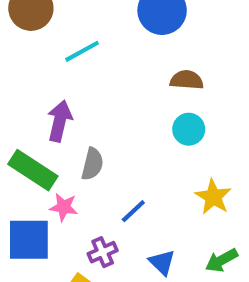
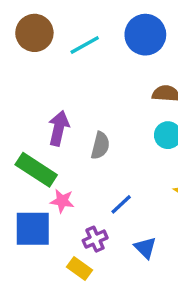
cyan line: (82, 51) -> (85, 45), moved
gray semicircle: (92, 164) -> (100, 146), moved

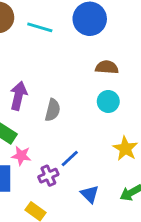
cyan line: (85, 45) -> (40, 27), turned 45
purple cross: (95, 239) -> (48, 176), moved

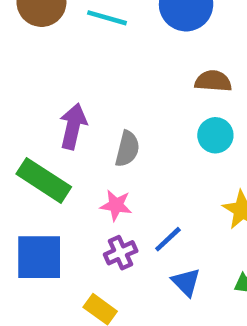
pink star: (21, 156) -> (116, 205), moved
blue line: (70, 158) -> (168, 239), moved

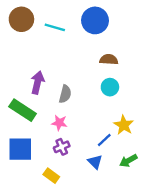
blue line: (168, 239) -> (104, 140), moved

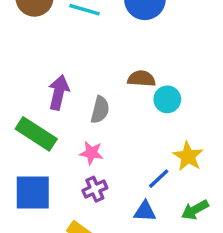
brown semicircle: (109, 60) -> (141, 79), moved
blue triangle: (95, 162) -> (145, 211), turned -42

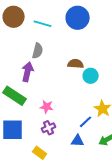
gray semicircle: (100, 110) -> (38, 51), moved

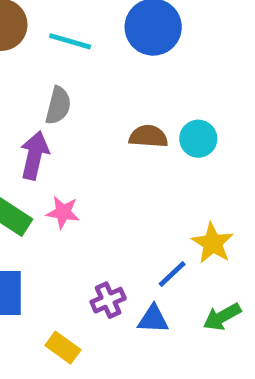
cyan circle: (91, 76) -> (198, 139), moved
pink star: (47, 107) -> (63, 212), moved
purple cross: (49, 128) -> (108, 300), moved

